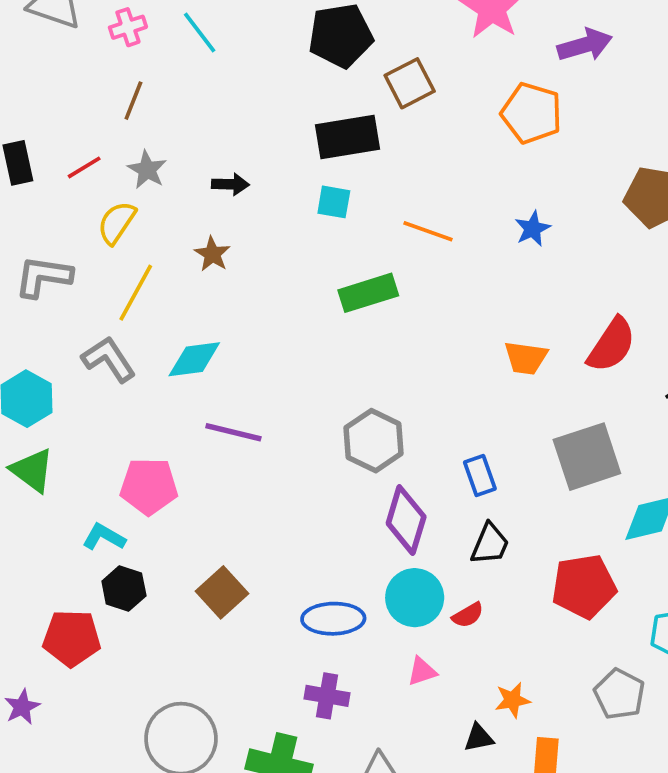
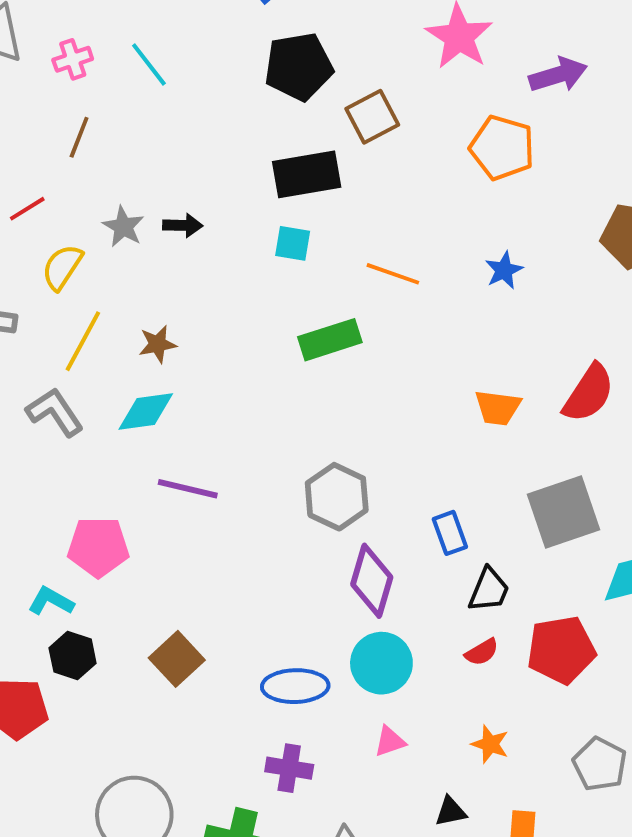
gray star: (147, 170) -> (123, 227), moved
brown star: (212, 254) -> (158, 344), moved, turned 30
black trapezoid: (490, 544) -> (489, 590), moved
red semicircle: (468, 615) -> (482, 652), moved
orange star: (512, 700) -> (490, 744), moved, turned 30

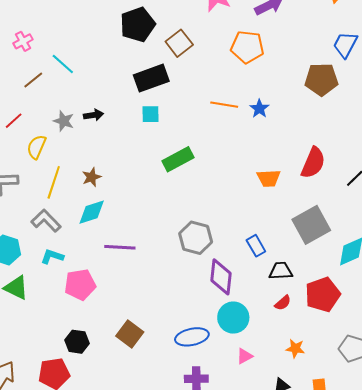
cyan line: (149, 65) -> (63, 64), moved
brown line: (79, 137) -> (33, 80), turned 40
orange line: (393, 274) -> (224, 105), moved
black trapezoid: (489, 590) -> (281, 271), turned -105
cyan L-shape: (51, 601) -> (52, 256), moved

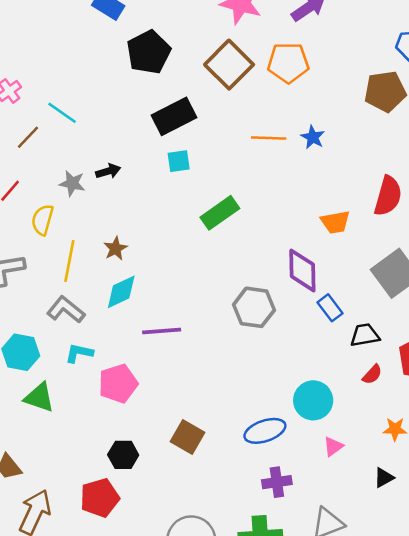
brown square: (179, 43) -> (229, 65), moved, size x1.4
purple diamond: (221, 277) -> (302, 270), moved

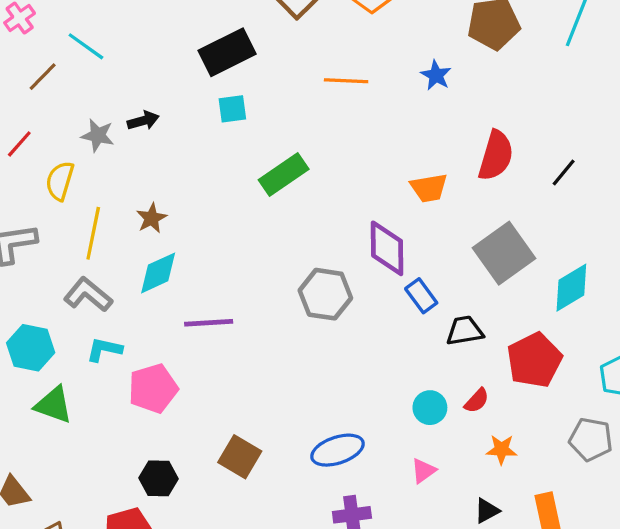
blue star: (313, 137) -> (436, 75), moved
red semicircle: (372, 374) -> (477, 401), moved
cyan circle: (313, 400) -> (430, 408), moved, size x0.7

